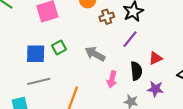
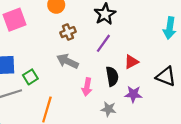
brown cross: (107, 17) -> (68, 32), moved
green square: (59, 47) -> (30, 77), moved

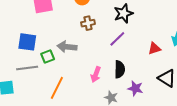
gray arrow: (67, 61) -> (67, 47), moved, turned -30
red triangle: (131, 62) -> (154, 48), moved

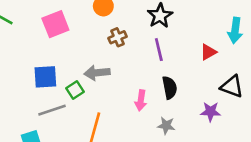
purple line: (117, 39) -> (159, 50), turned -48
purple star: (135, 88) -> (211, 112), moved

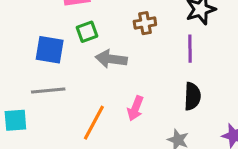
green square: (75, 90) -> (87, 32), moved
pink arrow: (141, 100) -> (135, 108), moved

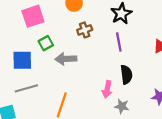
pink arrow: (135, 108) -> (107, 89), moved

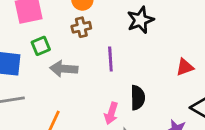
brown cross: (85, 30) -> (81, 27), moved
purple line: (119, 42) -> (110, 59), moved

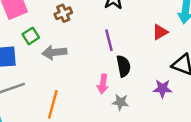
purple line: (110, 59) -> (109, 40), moved

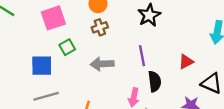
red triangle: (160, 32) -> (186, 62), moved
gray arrow: (54, 52) -> (102, 64), moved

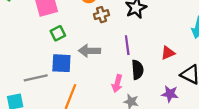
brown cross: (100, 27) -> (101, 15), moved
blue square: (42, 66) -> (61, 63), moved

